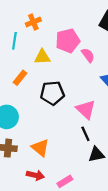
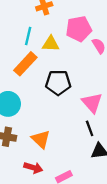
cyan line: (14, 41) -> (28, 36), moved
orange rectangle: (20, 78) -> (25, 64), size x1.5

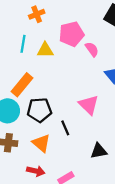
orange rectangle: (25, 64) -> (22, 85), moved
black pentagon: (58, 83) -> (39, 110), moved
black line: (90, 128) -> (65, 128), moved

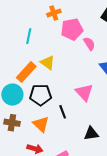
orange cross: (37, 14) -> (54, 13), moved
yellow triangle: (45, 50) -> (48, 63), moved, turned 35

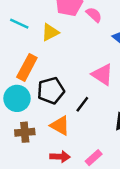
cyan line: (29, 36) -> (19, 24), turned -63
yellow triangle: (48, 63) -> (50, 32), moved, turned -49
black line: (63, 112) -> (82, 104), turned 72

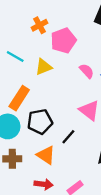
pink semicircle: (94, 15) -> (87, 71), moved

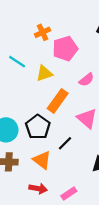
pink semicircle: (87, 71) -> (86, 80), turned 91
orange rectangle: (19, 98) -> (58, 101), moved
black pentagon: (40, 122) -> (38, 127), turned -30

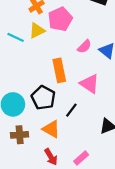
yellow triangle: (44, 73) -> (37, 31), moved
orange rectangle: (58, 101) -> (59, 70), turned -40
red arrow: (38, 189) -> (51, 157), turned 56

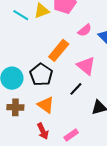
orange rectangle: (59, 70) -> (59, 50), turned 45
black line: (71, 110) -> (76, 89), moved

